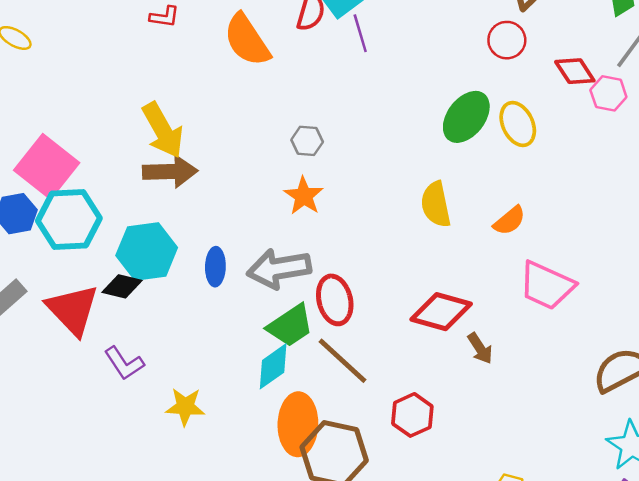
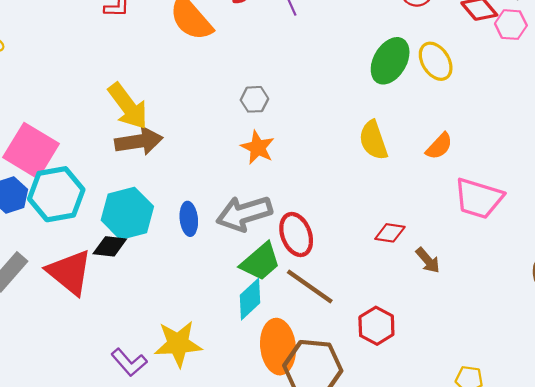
red diamond: (441, 312) -> (390, 233), size x0.6
purple L-shape: (124, 363) -> (129, 362), moved
yellow star: (185, 407) -> (178, 344), size x1.4

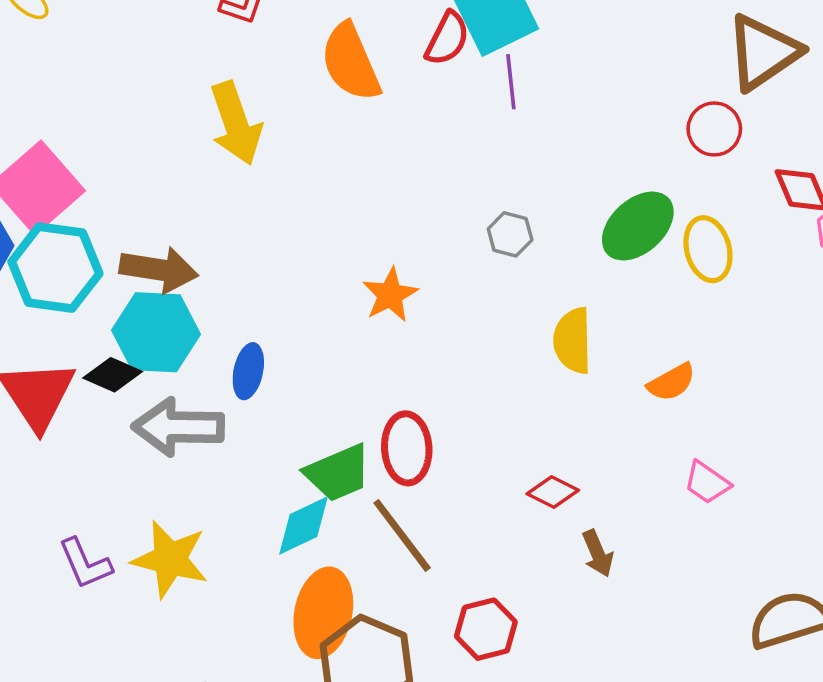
gray hexagon: (254, 99) -> (510, 234), moved
yellow arrow: (128, 106) -> (236, 123), moved
brown arrow: (139, 141) -> (159, 269), moved
pink trapezoid: (479, 198) -> (707, 483), size x0.6
gray arrow: (244, 213) -> (178, 427), moved

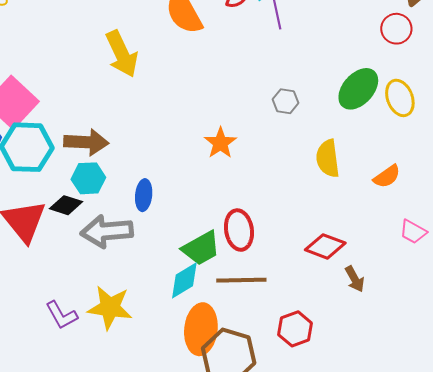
cyan hexagon: (156, 332) -> (88, 178), size x0.7
red diamond: (553, 492) -> (325, 246), size x1.4
brown line: (402, 535) -> (241, 280), turned -48

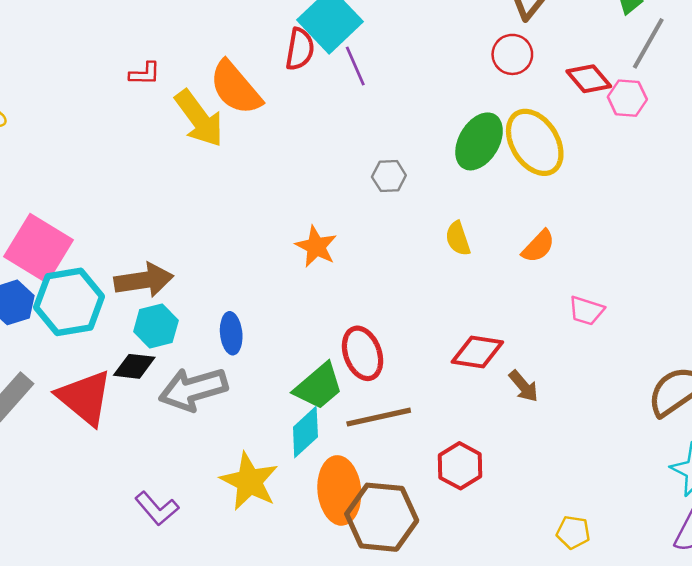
yellow arrow: (122, 54) -> (199, 118), moved
yellow ellipse: (400, 98) -> (535, 142), size x1.4
yellow semicircle: (328, 158) -> (458, 239), size x0.7
yellow star: (110, 308) -> (249, 481), moved, turned 30

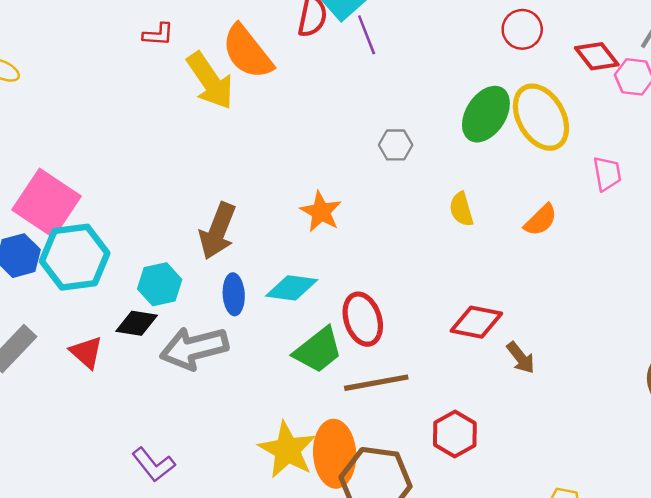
brown arrow: (144, 280) -> (218, 231), moved, turned 118
pink trapezoid: (586, 311) -> (607, 174), moved, turned -120
red triangle: (85, 398) -> (86, 352), size x0.6
cyan diamond: (305, 432) -> (292, 288), moved, turned 48
yellow star: (249, 481) -> (287, 450), moved

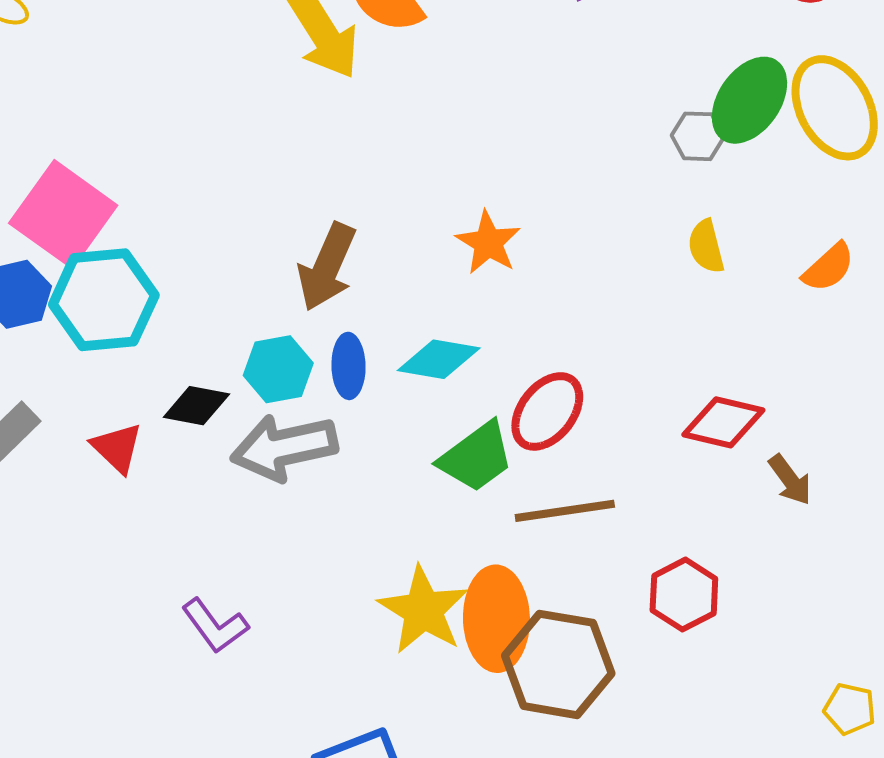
gray hexagon: (396, 145) -> (698, 136), moved
cyan hexagon: (160, 284) -> (278, 369), moved
red ellipse: (363, 319) -> (547, 411), turned 54

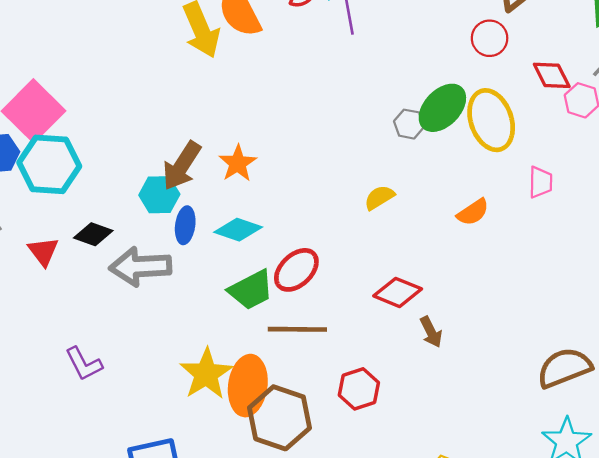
orange star: (488, 243) -> (238, 163), moved
yellow semicircle: (706, 246) -> (379, 197), moved, turned 64
cyan hexagon: (278, 369) -> (159, 195), moved

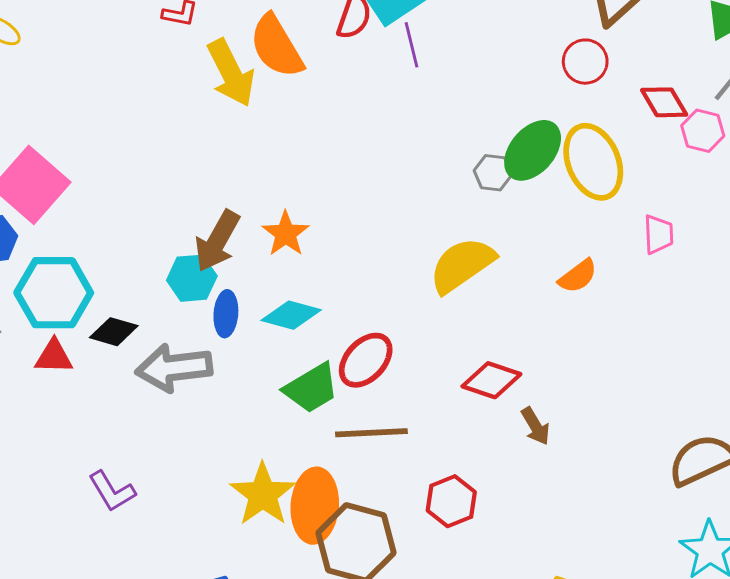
cyan hexagon: (49, 164) -> (54, 293), moved
yellow semicircle: (379, 197) -> (462, 265), size x1.8
red triangle: (43, 251) -> (54, 357), turned -48

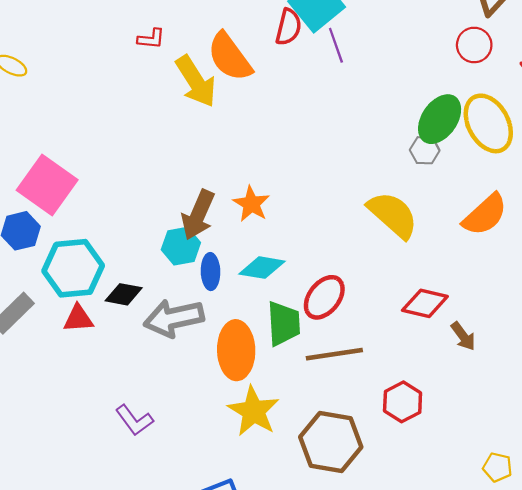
gray hexagon: (493, 173) -> (425, 150), moved
yellow semicircle: (462, 265) -> (393, 215), turned 82
orange semicircle: (578, 276) -> (485, 215), size x1.5
green trapezoid: (311, 388) -> (284, 323), turned -57
orange ellipse: (315, 506) -> (236, 350), moved

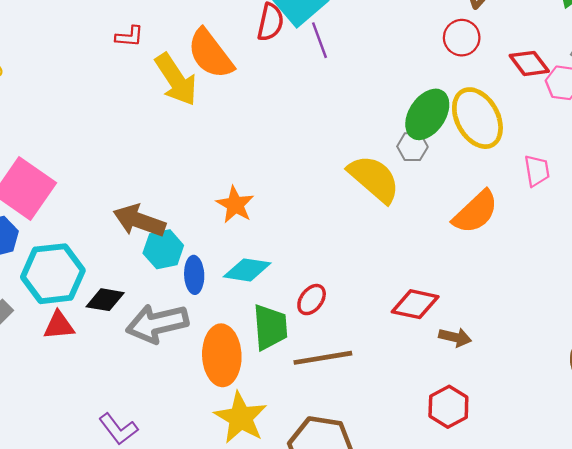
brown arrow: (198, 215) -> (139, 221), moved, turned 87
yellow semicircle: (393, 215) -> (374, 179), moved
red ellipse: (324, 297) -> (312, 300), size x0.7
brown arrow: (463, 336) -> (455, 337), turned -40
red hexagon: (403, 402) -> (448, 407), moved

